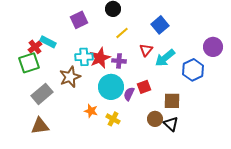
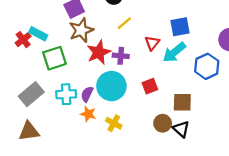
blue square: (160, 25) -> (180, 27), moved, turned 30
cyan cross: (84, 57) -> (66, 94), moved
green square: (29, 63) -> (54, 58), moved
brown star: (70, 77) -> (81, 30), moved
purple semicircle: (129, 94) -> (87, 94), moved

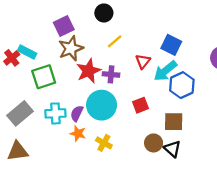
blue square: (180, 27) -> (171, 45), turned 36
blue hexagon: (207, 66) -> (182, 85), moved

